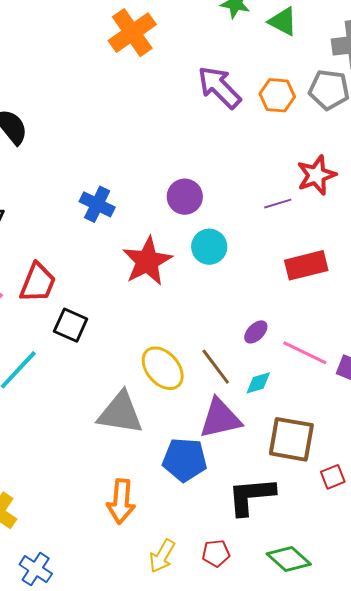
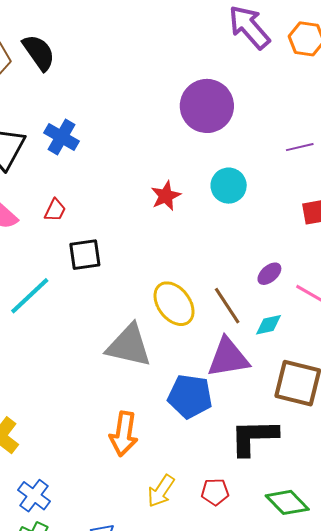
purple circle: (185, 197) -> (207, 106), moved, size x1.5
blue cross: (97, 204) -> (61, 137), moved
red star: (147, 261) -> (166, 196), size x0.6
red trapezoid: (38, 283) -> (55, 210), size x0.6
black square: (71, 325) -> (85, 255), turned -36

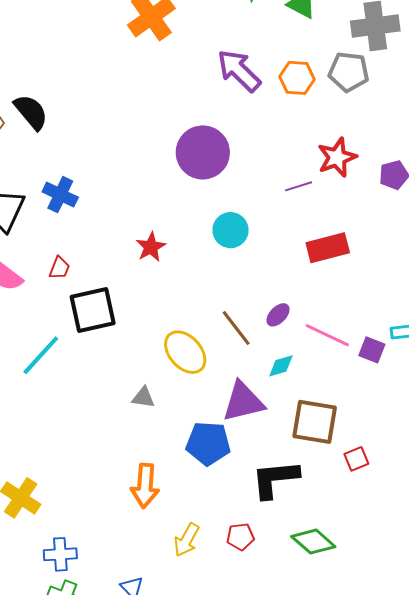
red star: (166, 196) -> (151, 247), moved
black square: (85, 255) -> (93, 310), size x1.4
brown line: (227, 306) -> (236, 328), moved
gray triangle: (129, 346) -> (143, 397), size x0.5
blue cross: (34, 496) -> (60, 554), turned -36

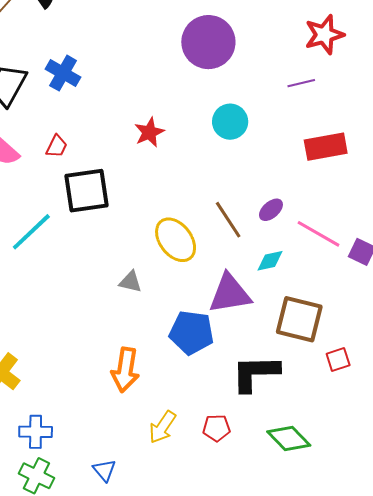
red star: (337, 157) -> (324, 35), moved

